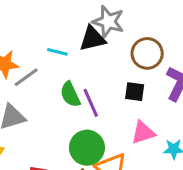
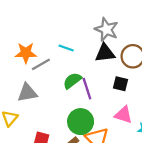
black triangle: (92, 39) -> (105, 53), moved
green semicircle: (70, 94) -> (72, 81), turned 72
pink triangle: (143, 133) -> (124, 115), turned 30

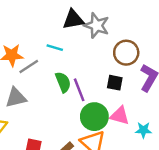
black triangle: (105, 53) -> (73, 20), moved
green semicircle: (72, 81) -> (63, 82), turned 108
green circle: (81, 122) -> (94, 117), moved

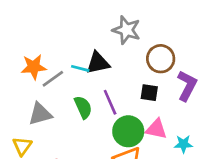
black triangle: (73, 20) -> (98, 63), moved
cyan line: (55, 48) -> (80, 68), moved
green semicircle: (63, 82) -> (83, 107), moved

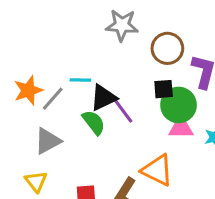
black triangle: (98, 63) -> (103, 98), moved
green circle: (128, 131) -> (179, 105), moved

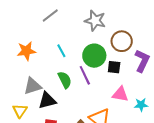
cyan line: (80, 80) -> (61, 51), turned 48
black triangle: (103, 98) -> (47, 100), moved
gray line: (53, 99) -> (50, 15), moved
green circle: (179, 105) -> (94, 56), moved

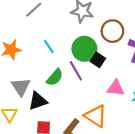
black square: (114, 67) -> (98, 60), moved, turned 32
green semicircle: (65, 80) -> (55, 77), turned 72
gray triangle: (33, 86) -> (21, 87), turned -42

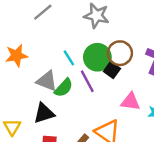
brown circle: (112, 31) -> (120, 53), moved
cyan line: (49, 46) -> (69, 58), moved
gray triangle: (21, 87) -> (47, 81), moved, turned -36

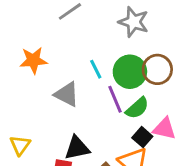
black square: (112, 70) -> (142, 137), moved
green semicircle: (64, 88) -> (137, 108), moved
black triangle: (44, 113) -> (77, 148), moved

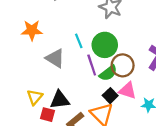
brown circle: (157, 69) -> (123, 65), moved
yellow triangle: (20, 145) -> (35, 97), moved

